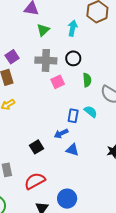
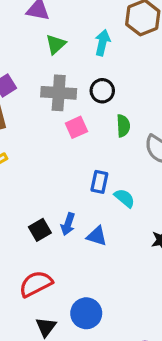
cyan semicircle: (91, 112) -> (124, 198), moved
blue arrow: (61, 134) -> (68, 224), moved, turned -48

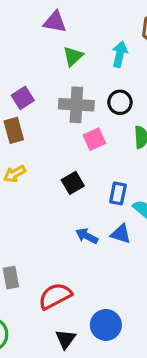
blue arrow: (68, 224) -> (87, 236), turned 100
black square: (40, 230) -> (73, 183), moved
blue triangle: (97, 236) -> (121, 234), moved

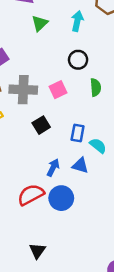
gray cross: (76, 105) -> (23, 90), moved
blue arrow: (87, 236) -> (53, 168), turned 90
red semicircle: (55, 296) -> (31, 195), moved
blue circle: (106, 325) -> (61, 198), moved

